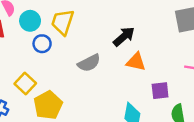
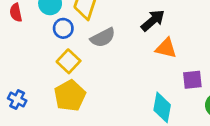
gray semicircle: (89, 63) -> (103, 38), moved
yellow square: (25, 83) -> (69, 61), moved

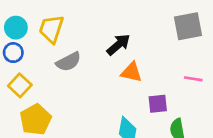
blue circle: (63, 28) -> (13, 53), moved
yellow square: (69, 61) -> (20, 85), moved

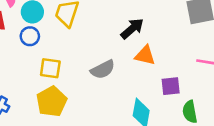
gray semicircle: (68, 62) -> (103, 70), moved
yellow square: (20, 85) -> (50, 68), moved, turned -35

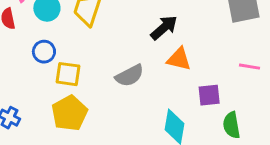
blue circle: (30, 36) -> (44, 52), moved

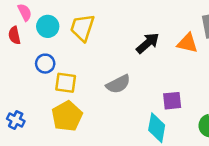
orange triangle: (179, 59) -> (187, 43), moved
purple square: (209, 95) -> (172, 101), moved

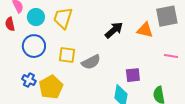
blue circle: (45, 64) -> (34, 46), size x1.5
yellow square: (66, 83) -> (67, 55), moved
blue cross: (16, 120) -> (29, 80), moved

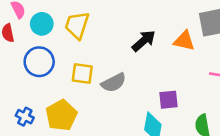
blue cross: (29, 80) -> (25, 117), moved

